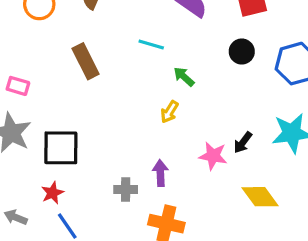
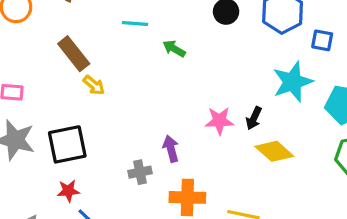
yellow arrow: (169, 112) -> (94, 85), moved, turned -70
black arrow: (243, 142) -> (254, 118), moved
red star: (52, 193) -> (68, 191), turned 30

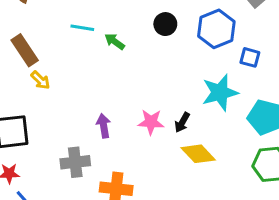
green arrow: (174, 49) -> (115, 42), moved
purple arrow: (171, 149) -> (104, 126), moved
gray cross: (140, 172) -> (75, 162), size x1.4

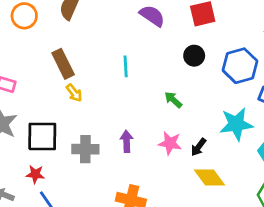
cyan line: (82, 28) -> (126, 66), moved, turned 70
green arrow: (115, 42) -> (173, 100), moved
gray cross: (75, 162) -> (85, 149), moved

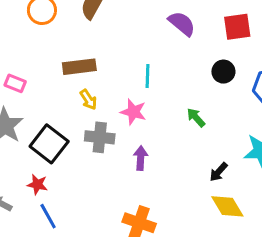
brown rectangle: (63, 64) -> (79, 67), turned -76
black square: (42, 136) -> (49, 144), turned 32
pink star: (170, 143) -> (133, 112), moved
gray cross: (85, 149) -> (100, 137), moved

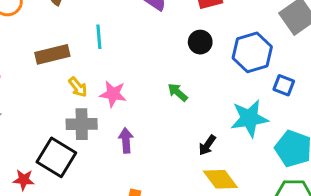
cyan line: (147, 76) -> (99, 37), moved
yellow arrow: (88, 100) -> (78, 87), moved
black square: (49, 144) -> (56, 157), moved

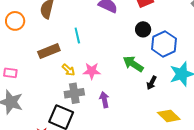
blue hexagon: (252, 52) -> (164, 44), moved
green arrow: (178, 92) -> (133, 64), size x1.5
black arrow: (207, 145) -> (152, 83), moved

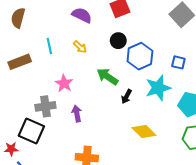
yellow arrow: (68, 70) -> (80, 47), moved
pink star: (92, 71) -> (64, 83), turned 30

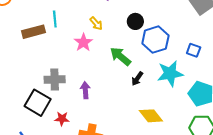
cyan line: (49, 46) -> (55, 19), moved
pink star: (64, 83) -> (83, 42), moved
red star: (11, 149) -> (62, 119), moved

